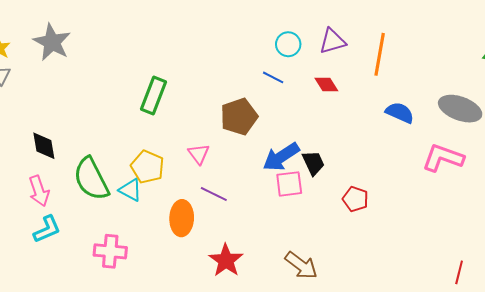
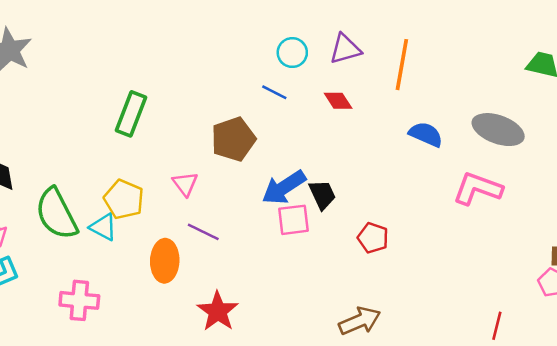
brown arrow: (301, 265) -> (360, 321), moved, turned -60

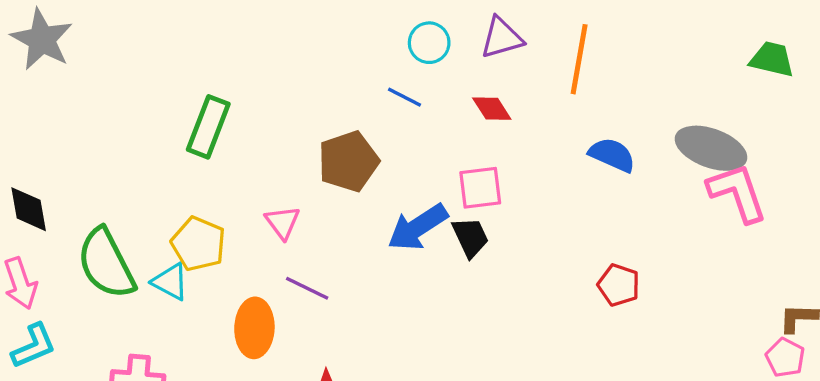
pink L-shape: (478, 189) -> (737, 193), moved, turned 51
pink square: (294, 220) -> (480, 188), moved
red pentagon: (373, 238) -> (619, 285), moved

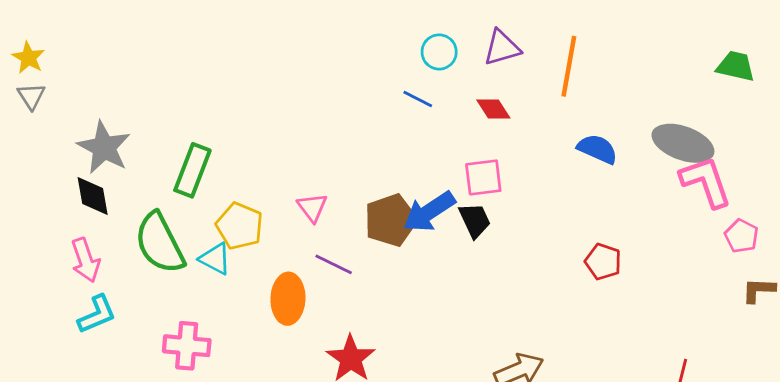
gray star: (42, 39) -> (104, 148), moved
green rectangle: (208, 127) -> (192, 170), moved
brown pentagon: (348, 161) -> (391, 220), moved
pink pentagon: (785, 358) -> (741, 236), moved

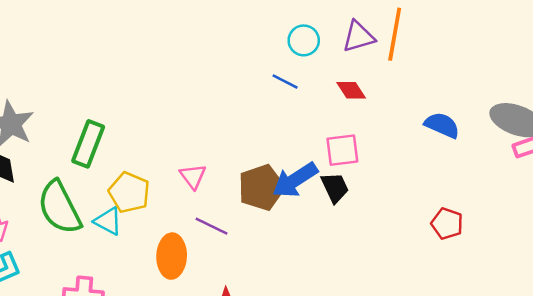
orange line: (569, 66) -> (395, 34), moved

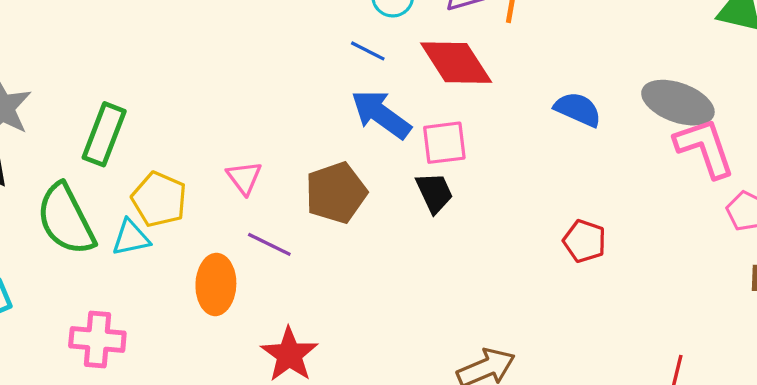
red diamond: (351, 90) -> (456, 63), size x1.8
blue arrow: (295, 180) -> (381, 114), moved, turned 69
cyan triangle: (108, 221) -> (131, 238), turned -40

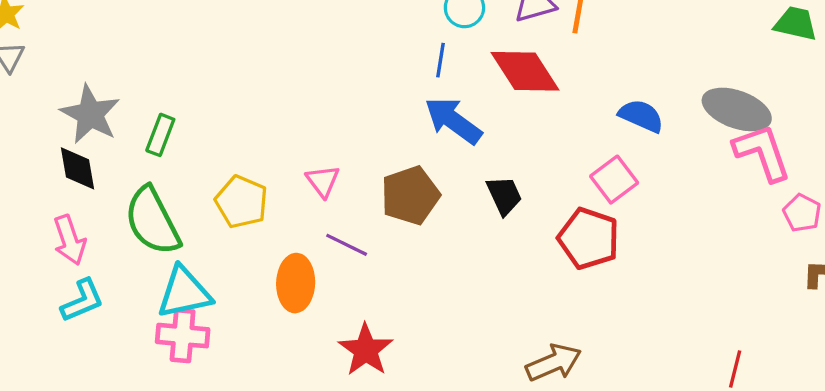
blue line: (368, 51) -> (441, 60), turned 72
green rectangle: (104, 134) -> (160, 135), moved, size x0.7
pink square: (444, 143) -> (614, 180), moved, turned -30
cyan triangle: (131, 238) -> (184, 293), moved, size x1.5
red pentagon: (585, 241) -> (589, 238), moved, size x1.5

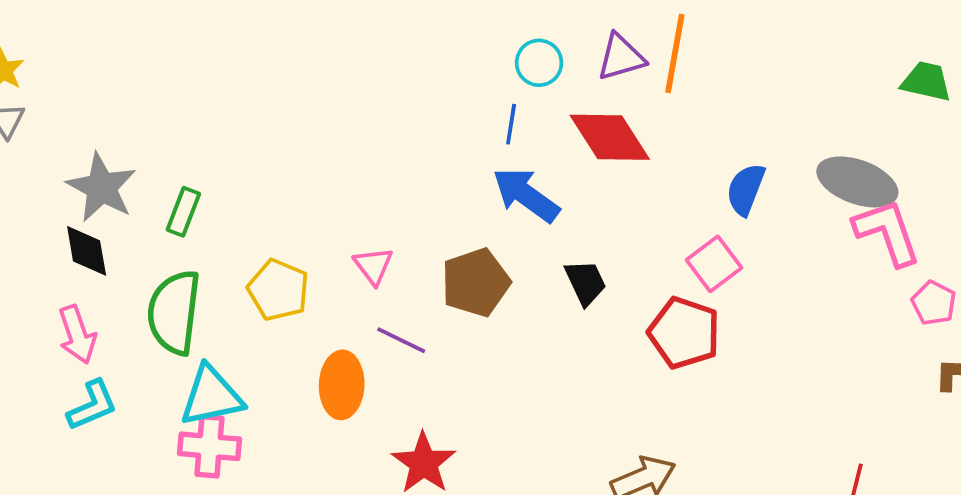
blue semicircle: (641, 116) -> (746, 189), turned -93
green semicircle: (152, 221) -> (174, 312), turned 34

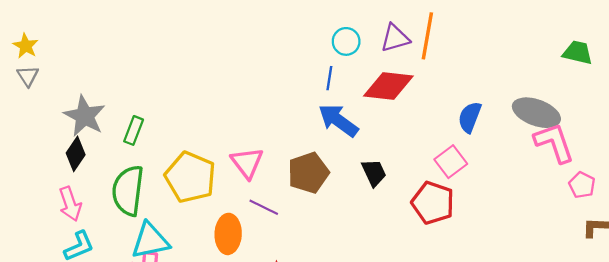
red diamond: (610, 137) -> (388, 86), turned -51
black diamond: (87, 251) -> (76, 154), turned 44
pink triangle: (373, 266) -> (247, 163), size x1.4
yellow pentagon: (278, 290) -> (190, 177), size x1.4

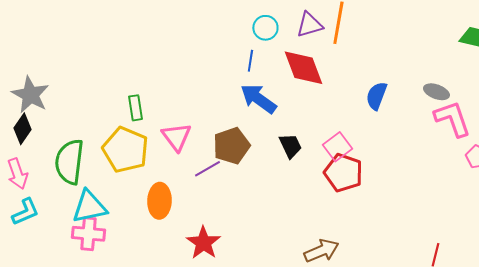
red diamond: (388, 86) -> (303, 68), turned 63
gray ellipse: (536, 113) -> (436, 92), size x0.6
green rectangle: (134, 130) -> (135, 108), moved, turned -30
pink square: (451, 162) -> (337, 147), moved
purple line: (264, 207) -> (207, 169), moved, turned -56

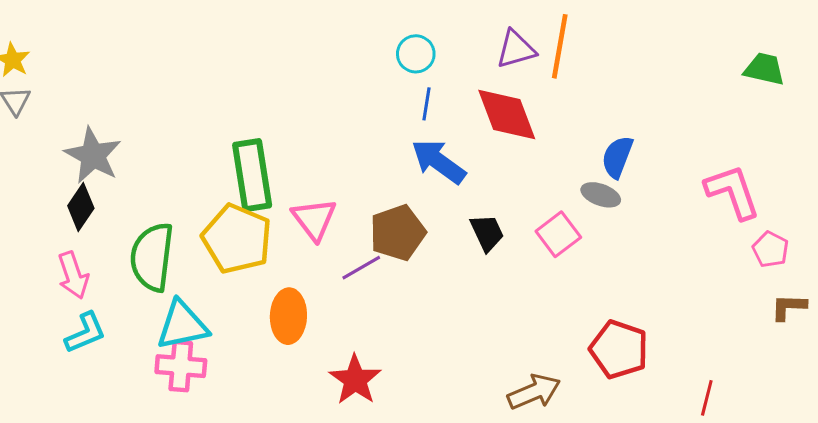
cyan circle: (265, 28) -> (416, 54), moved
gray ellipse: (436, 92) -> (601, 195), moved
green rectangle: (135, 108) -> (252, 175), size x1.8
red pentagon: (343, 173) -> (619, 349), moved

